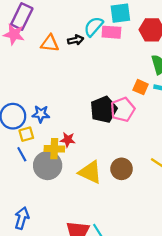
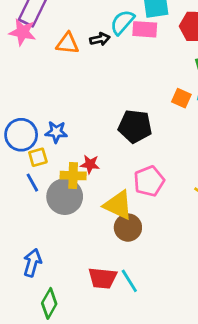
black pentagon: (104, 109) -> (135, 126), turned 30
pink pentagon: (123, 109) -> (149, 181), moved
brown circle: (122, 169) -> (128, 228), moved

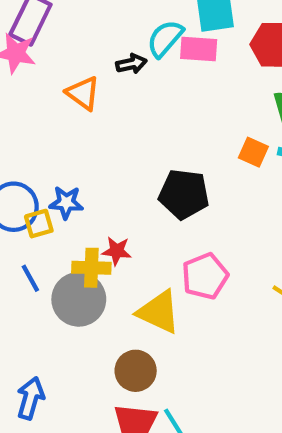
orange triangle: (67, 43) -> (83, 93), moved, turned 30
yellow square: (38, 157) -> (39, 224), moved
brown circle: (128, 228) -> (136, 371), moved

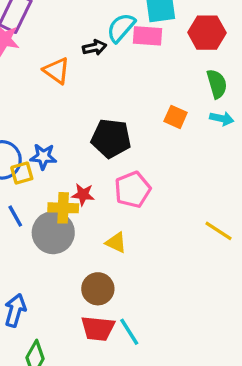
orange square: (253, 152) -> (176, 117), moved
black pentagon: (184, 194) -> (111, 138), moved
pink pentagon: (205, 276) -> (133, 190), moved
yellow triangle: (159, 312) -> (116, 243), size x0.6

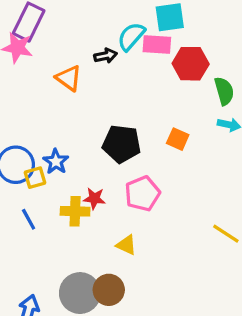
red hexagon: (207, 33) -> (191, 64), moved
orange square: (176, 117) -> (178, 139), moved
blue star: (43, 157) -> (56, 162), turned 30
gray circle: (53, 233) -> (80, 293), moved

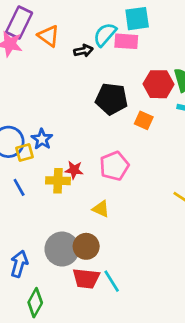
red hexagon: (191, 64) -> (158, 84), moved
orange triangle: (69, 78) -> (49, 36), moved
black pentagon: (122, 144) -> (112, 99), moved

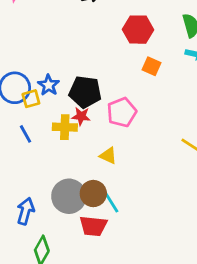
red hexagon: (158, 84) -> (138, 30), moved
black pentagon: (112, 99) -> (85, 92), moved
cyan line: (112, 281) -> (111, 202), moved

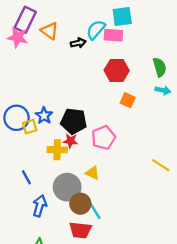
blue line: (26, 134) -> (26, 177), moved
gray circle: (69, 196) -> (67, 187), moved
blue arrow: (26, 211) -> (40, 206), moved

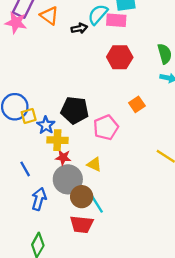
orange square: (128, 100) -> (137, 104), moved, turned 32
blue star: (44, 116) -> (46, 125), moved
red star: (70, 141) -> (63, 157), moved

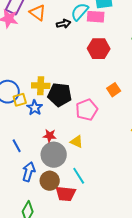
yellow cross: (57, 140) -> (41, 86), moved
brown circle: (82, 197) -> (50, 181), moved

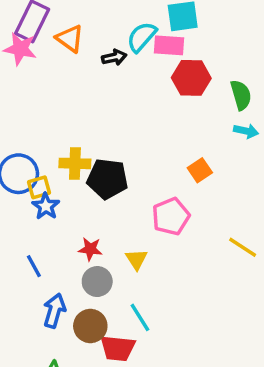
red hexagon: (99, 49) -> (191, 78), moved
blue star: (35, 108) -> (46, 206), moved
pink pentagon: (87, 110) -> (171, 216), moved
yellow triangle: (77, 142) -> (137, 259), turned 32
gray circle: (54, 155) -> (97, 282), size x0.7

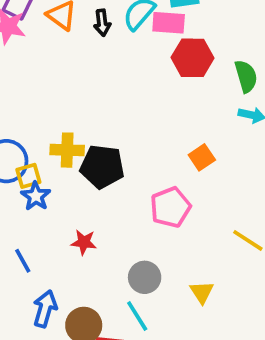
black arrow: (114, 57) -> (102, 23), moved, turned 95
yellow triangle: (137, 259) -> (202, 292), moved
gray circle: (97, 282) -> (145, 277), moved

